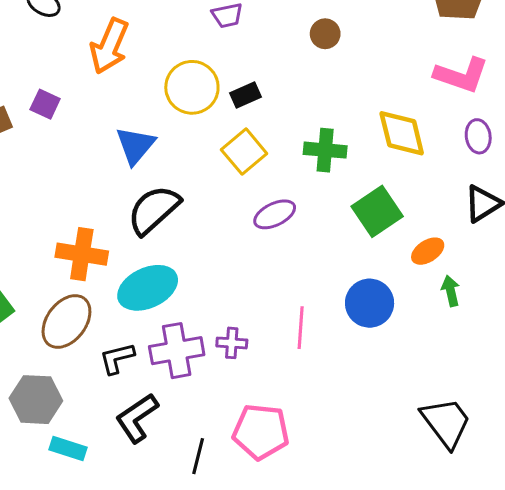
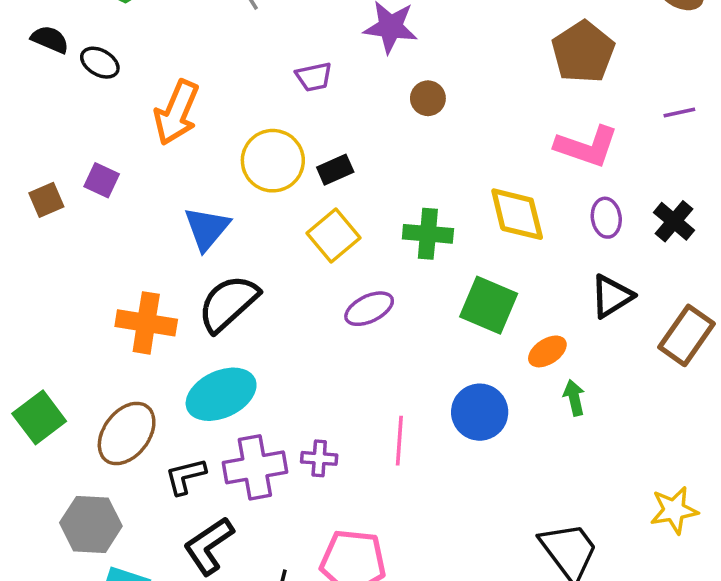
green square: (377, 211) -> (489, 305), turned -33
orange cross: (82, 254) -> (146, 323), moved

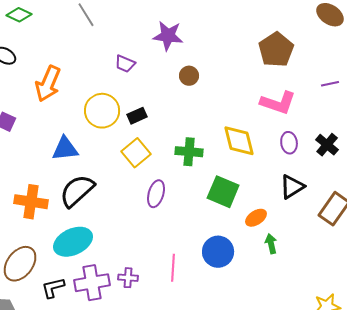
purple trapezoid: (314, 77) -> (125, 64), turned 35
blue triangle: (207, 228) -> (65, 149), turned 44
purple ellipse: (369, 309) -> (156, 194), turned -48

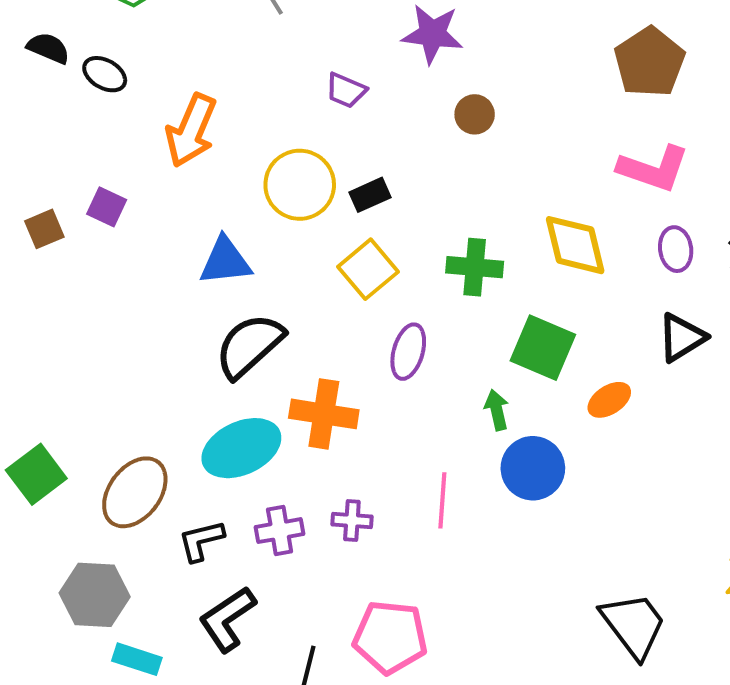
orange cross: (31, 202) -> (324, 414), moved
green arrow: (271, 244) -> (497, 410), moved
purple cross: (92, 283) -> (280, 531), size x0.7

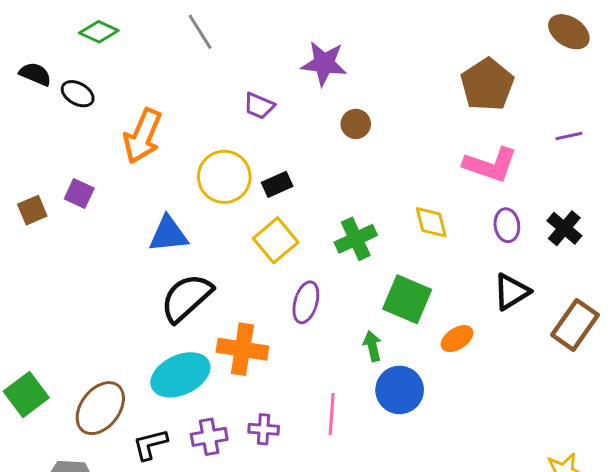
yellow diamond: (575, 245) -> (431, 222), size x0.7
green cross: (475, 267) -> (356, 239), turned -30

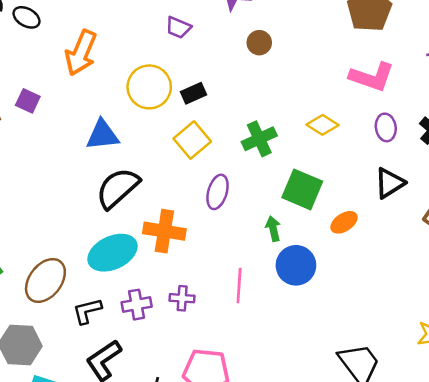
yellow diamond: (431, 222) -> (323, 125), turned -44

